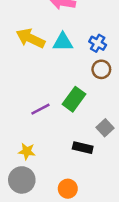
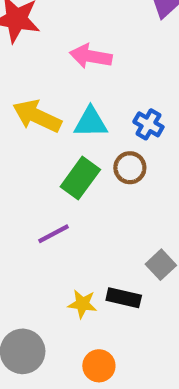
brown circle: (101, 69) -> (130, 168), moved
green rectangle: (74, 99) -> (80, 178), moved
yellow star: (27, 151) -> (82, 304), moved

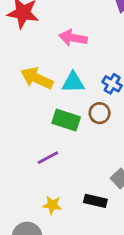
green rectangle: (80, 178) -> (66, 120), turned 72
yellow star: (82, 304) -> (52, 205), moved

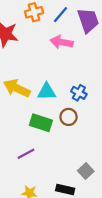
pink arrow: (73, 38) -> (62, 42), moved

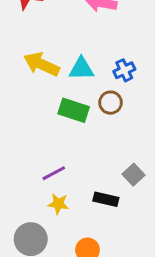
blue cross: (79, 93) -> (124, 70), turned 35
purple line: (26, 154) -> (54, 173), moved

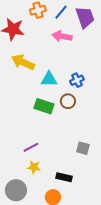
yellow arrow: (41, 64) -> (23, 62), moved
gray square: (134, 175) -> (83, 148), turned -32
black rectangle: (106, 199) -> (64, 177), moved

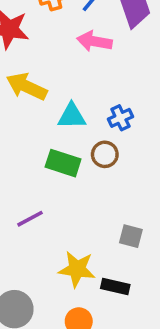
purple line: (31, 147) -> (30, 219), moved
yellow star: (34, 167) -> (77, 269), moved, size x1.5
black rectangle: (64, 177) -> (115, 287), moved

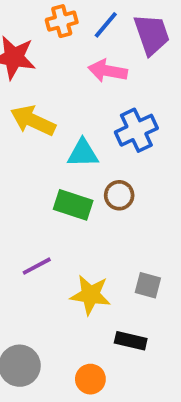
blue cross: (120, 118) -> (136, 130), moved, size x1.5
yellow star: (77, 269) -> (90, 295), moved

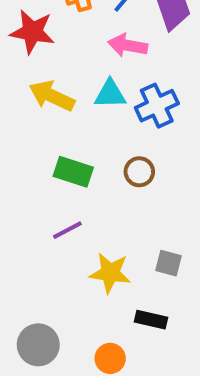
cyan triangle: (83, 153) -> (110, 94), moved
green rectangle: (73, 205) -> (73, 172), moved
purple line: (37, 266) -> (67, 230), moved

